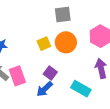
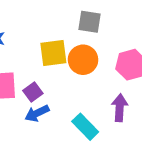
yellow square: (44, 44) -> (53, 53), size x1.5
purple square: (50, 73) -> (33, 92), moved

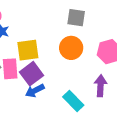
yellow square: (53, 53) -> (28, 50), moved
purple square: (33, 92) -> (32, 74), size x1.5

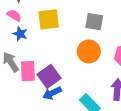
yellow square: (28, 50) -> (49, 19), moved

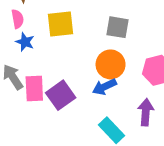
pink semicircle: (14, 15) -> (18, 19), turned 48
blue arrow: (52, 93) -> (104, 87), moved

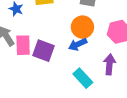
purple square: (61, 95) -> (44, 51), turned -35

